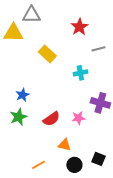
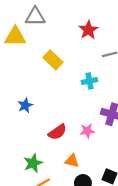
green star: (18, 117) -> (33, 163), moved

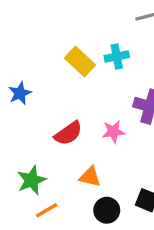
yellow rectangle: (53, 60) -> (80, 62), moved

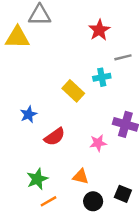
cyan cross: (117, 56) -> (102, 77), moved
red semicircle: (68, 133) -> (55, 137), moved

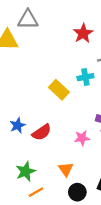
blue star: (29, 114) -> (18, 125), moved
orange triangle: (81, 176) -> (66, 169), turned 42

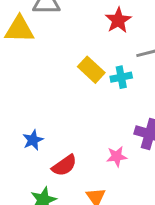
yellow rectangle: (59, 90) -> (91, 70), moved
red semicircle: (42, 132) -> (64, 165), moved

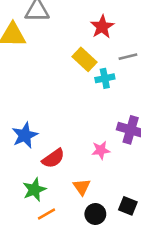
yellow rectangle: (91, 70) -> (84, 59), moved
blue star: (33, 140) -> (25, 135), size x1.4

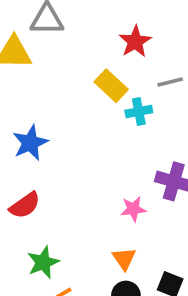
blue star: (25, 135) -> (30, 143), moved
red semicircle: (53, 158) -> (25, 205), moved
orange triangle: (82, 187) -> (124, 259), moved

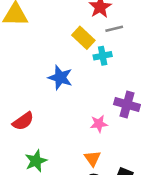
gray line: (170, 82) -> (114, 29), moved
blue star: (30, 143) -> (60, 78), moved, turned -30

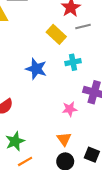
cyan cross: (103, 56) -> (73, 62), moved

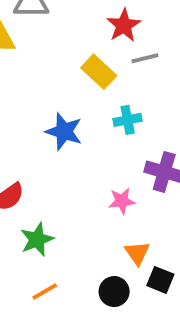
orange triangle: (64, 139) -> (137, 253), moved
green star: (15, 141) -> (37, 239), moved

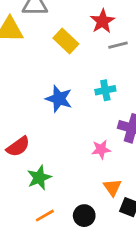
yellow rectangle: (99, 72) -> (66, 41), moved
black circle: (114, 292) -> (84, 216), moved

